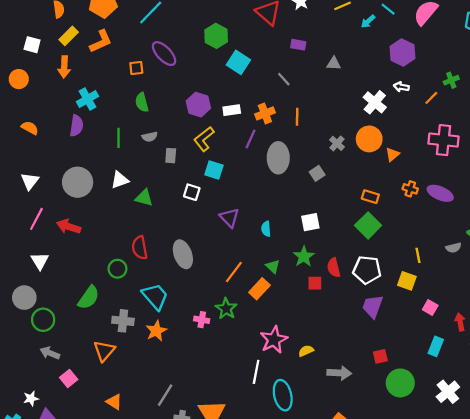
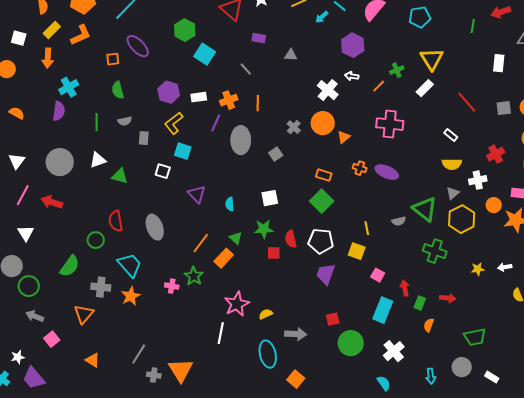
green star: (304, 257) -> (264, 229), turned 30
cyan rectangle: (436, 346) -> (383, 310), size x1.4
cyan ellipse: (283, 395) -> (268, 354), moved

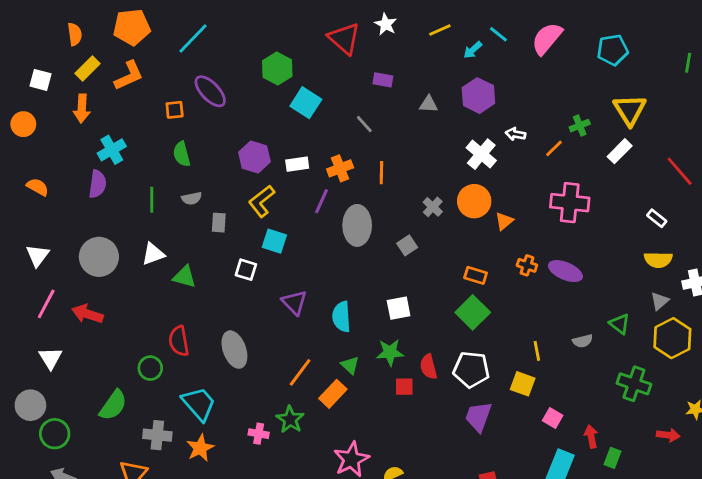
purple hexagon: (353, 45) -> (478, 96), moved
cyan semicircle: (230, 204) -> (341, 317), size x1.5
green triangle: (425, 209) -> (620, 324), size x0.6
red arrow: (448, 298) -> (668, 435), moved

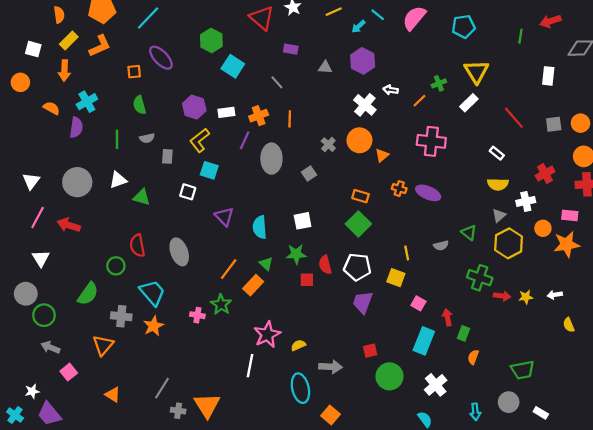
orange semicircle: (38, 187) -> (52, 108), moved
red arrow: (668, 435) -> (502, 296), moved

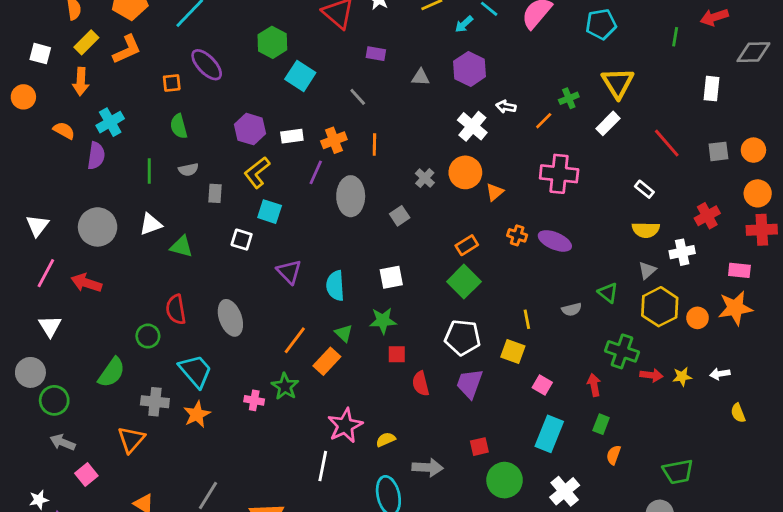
orange rectangle: (361, 196) -> (467, 245), turned -49
orange circle: (543, 228) -> (698, 318), moved
red semicircle: (325, 265) -> (421, 384), moved
red arrow: (447, 317) -> (594, 385), moved

